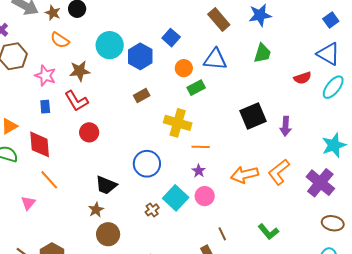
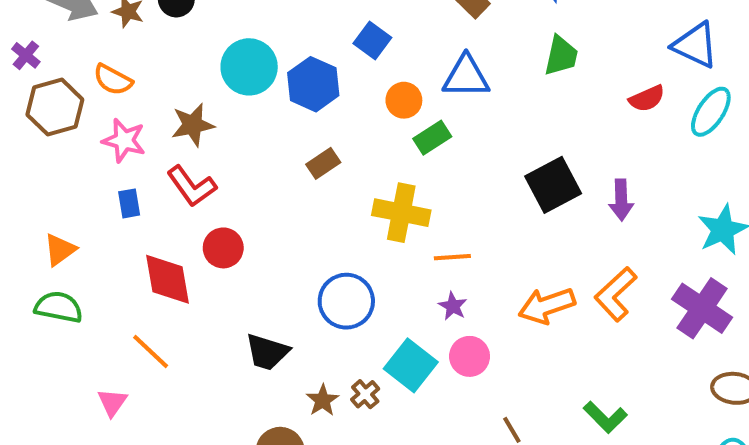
orange semicircle: (60, 40) -> (113, 80), moved
red diamond: (40, 144) -> (168, 279), moved
brown star: (96, 210) -> (323, 400), moved

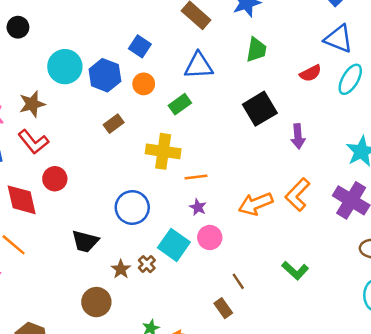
orange circle: (404, 100) -> (144, 84), moved
black square: (553, 185) -> (260, 109), moved

